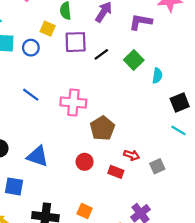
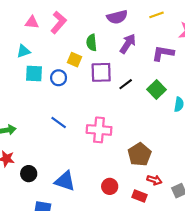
brown pentagon: (102, 128) -> (139, 154), moved

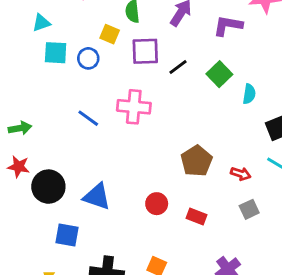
pink cross: (99, 130) -> (134, 107), moved
black circle: (29, 174) -> (48, 187), size x1.5
red arrow: (154, 180) -> (241, 174), moved

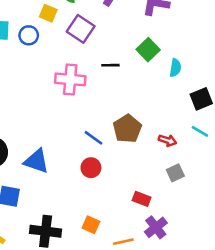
purple square: (145, 51) -> (81, 29), turned 36
black line: (178, 67) -> (110, 65), moved, turned 36
blue line: (88, 118) -> (94, 138), moved
red rectangle: (197, 216) -> (142, 199), moved

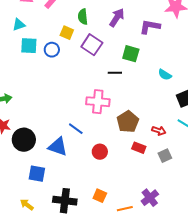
green square: (148, 50) -> (131, 54), moved, turned -30
cyan semicircle: (175, 68) -> (165, 75), turned 112
pink cross: (70, 79) -> (98, 102), moved
blue line: (94, 138) -> (76, 129), moved
red rectangle: (142, 199) -> (139, 148), moved

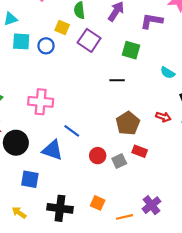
black line: (115, 73) -> (117, 80), moved
pink cross: (98, 102) -> (41, 102), moved
red arrow: (159, 131) -> (163, 117), moved
gray square: (165, 156) -> (119, 161), moved

